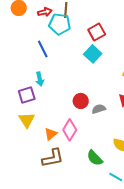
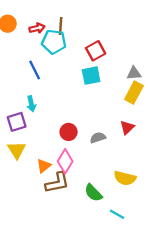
cyan square: (93, 54) -> (91, 76), turned 36
red circle: (81, 101) -> (69, 132), moved
brown L-shape: (53, 158) -> (57, 183), moved

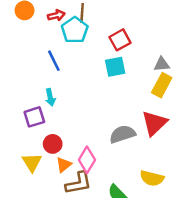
cyan pentagon: (54, 42) -> (75, 30), turned 30
red triangle: (127, 127) -> (154, 123), size x1.6
red circle: (69, 132) -> (53, 144), moved
gray semicircle: (98, 138) -> (122, 134), size x1.5
yellow triangle: (17, 150) -> (32, 162), moved

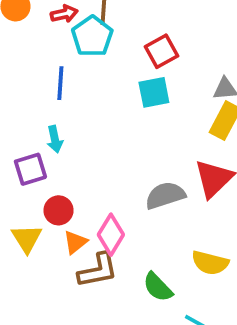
blue line: (54, 61) -> (60, 83), turned 30

